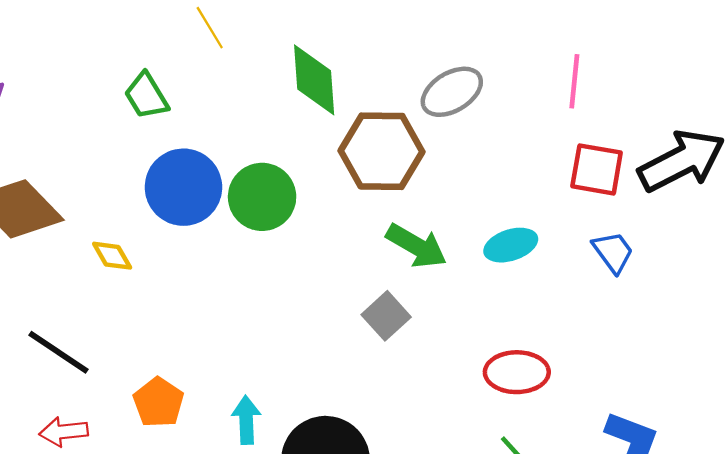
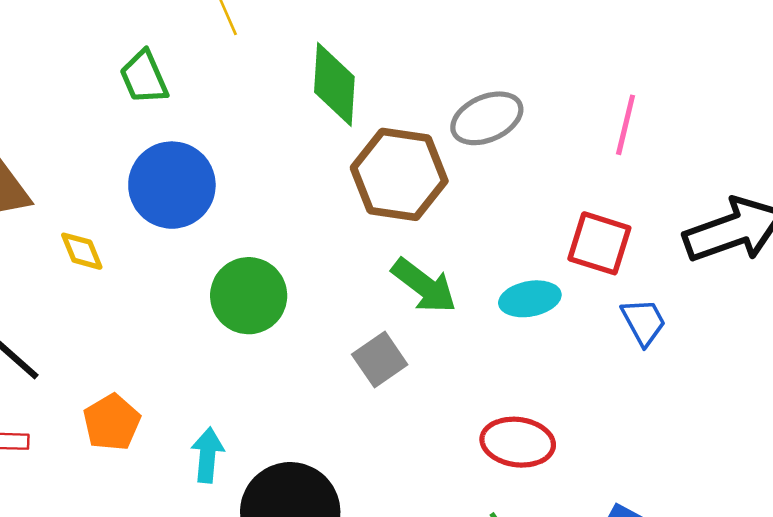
red square: (597, 169) -> (599, 243), moved
green circle: (262, 197) -> (249, 296), moved

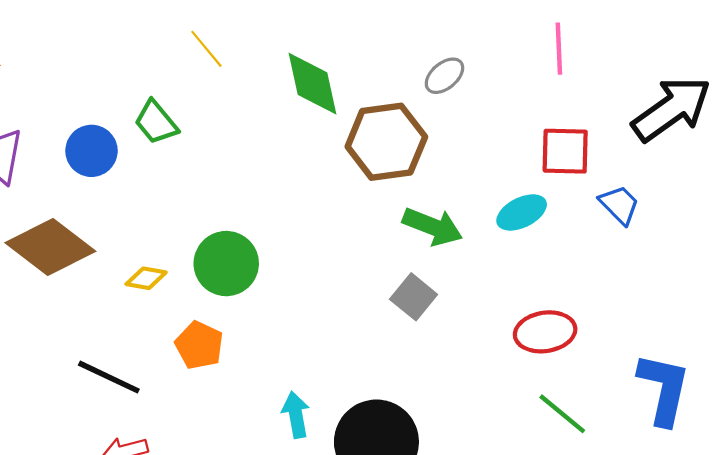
gray ellipse: (487, 118) -> (444, 76), size x0.7
blue circle: (172, 185) -> (91, 151), moved, size x0.7
yellow diamond: (82, 251) -> (146, 278), turned -42
green circle: (249, 296) -> (226, 264), moved
orange pentagon: (112, 422) -> (199, 345), moved

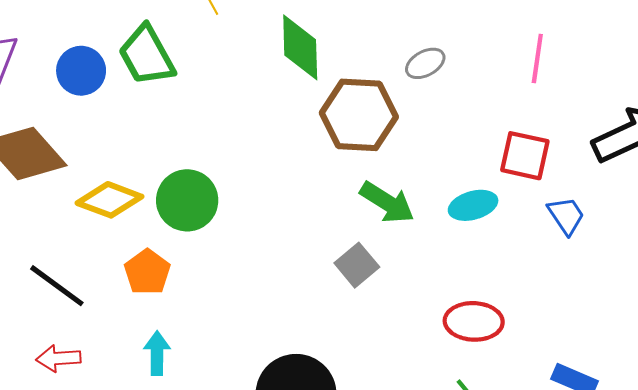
green trapezoid: (156, 122) -> (147, 55), size x1.4
yellow diamond: (146, 278) -> (109, 200), size x1.6
cyan arrow: (296, 415) -> (157, 353), moved

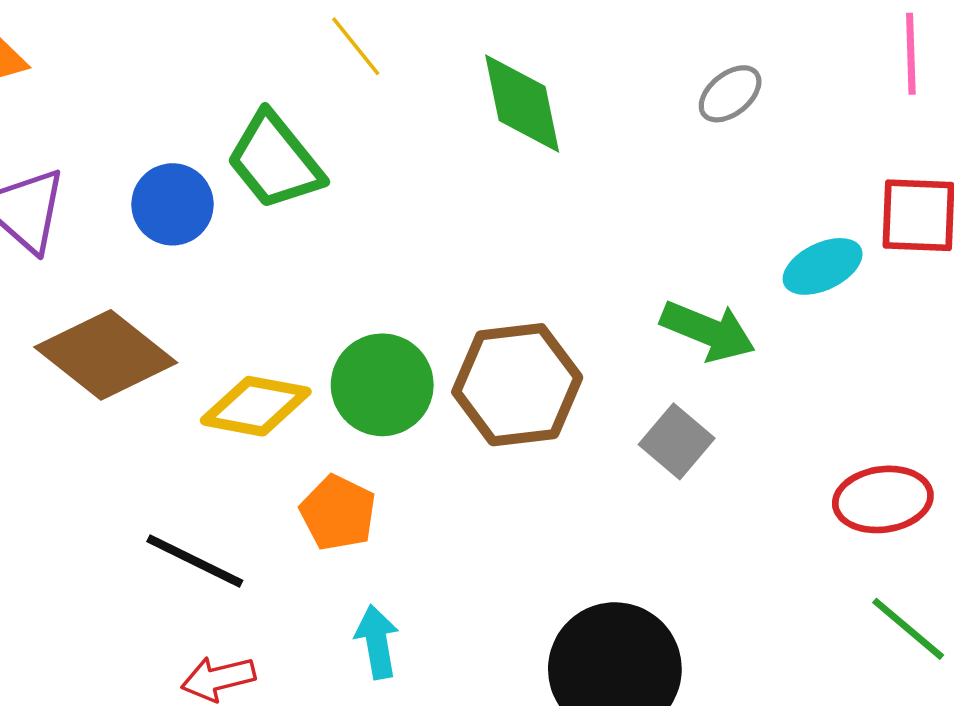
brown hexagon: (359, 115) -> (517, 385), moved
cyan ellipse: (473, 205) -> (823, 266), moved

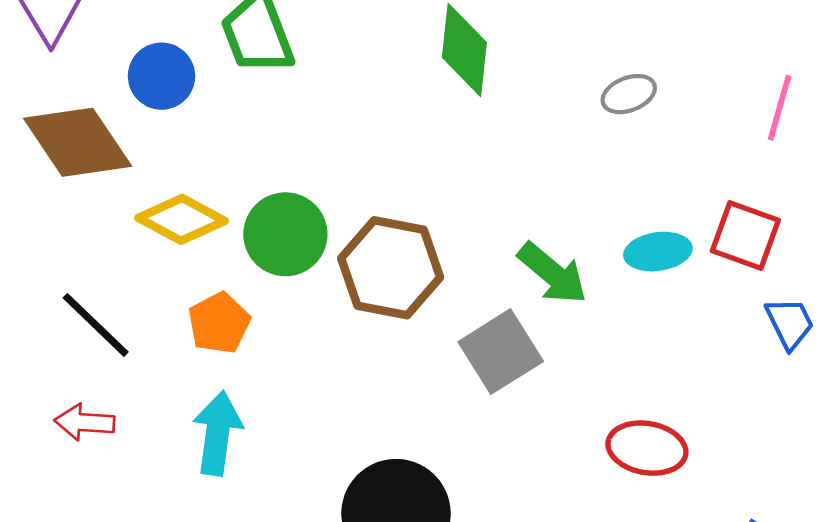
blue circle: (173, 204) -> (162, 76), moved
gray square: (677, 441) -> (501, 352), size x1.4
cyan arrow: (377, 642) -> (217, 433), size x1.4

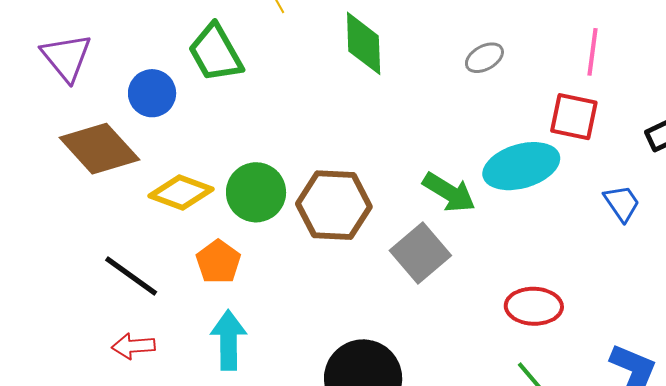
red square: (745, 236) -> (574, 117), moved
cyan ellipse: (658, 252) -> (521, 166), size x1.6

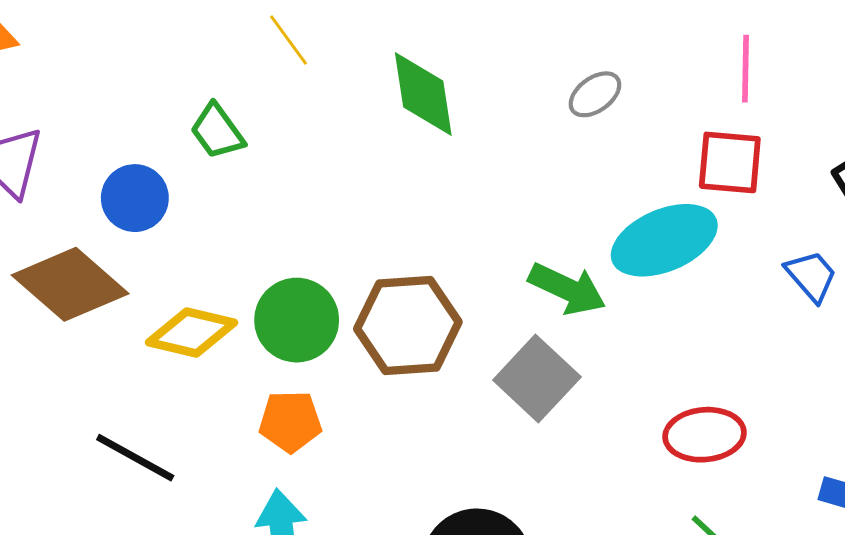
green trapezoid: (215, 53) -> (217, 131), size x0.7
orange pentagon: (218, 262) -> (290, 421), moved, turned -30

